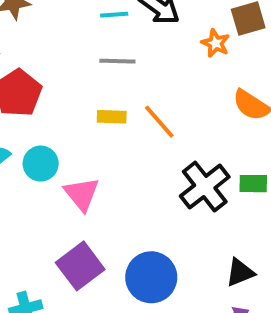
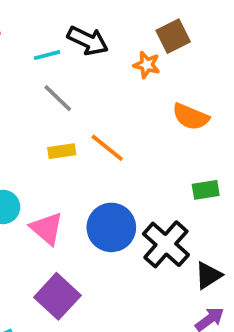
gray line: (117, 61) -> (58, 98), turned 52
black cross: (205, 187) -> (166, 244), moved
blue circle: (151, 277) -> (111, 227), moved

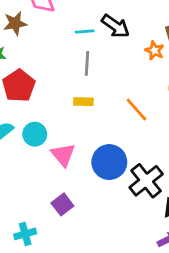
gray line: (58, 98) -> (87, 63), turned 40
orange line: (107, 148) -> (136, 109), moved
purple square: (57, 296) -> (62, 204), size x0.7

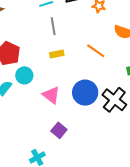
cyan circle: (35, 134) -> (24, 75), moved

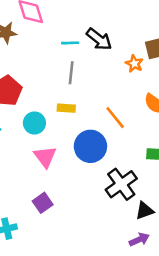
cyan circle: (24, 75) -> (34, 123), moved
blue circle: (85, 93) -> (90, 146), moved

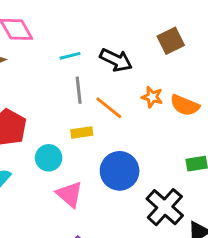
black arrow: (99, 39) -> (116, 60), moved
orange star: (134, 64) -> (152, 97), moved
orange line: (115, 118) -> (109, 108), moved

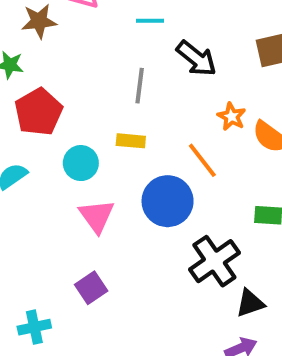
cyan line: (70, 56) -> (150, 21), moved
orange line: (109, 108) -> (202, 160), moved

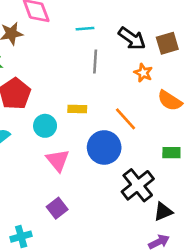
black arrow: (196, 58) -> (132, 38), moved
gray line: (140, 86) -> (95, 62), moved
orange star: (232, 117) -> (143, 73), moved

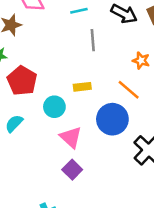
orange star: (143, 73) -> (141, 60), moved
purple square: (57, 208) -> (72, 170), moved

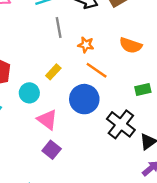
orange star: (141, 60) -> (86, 45), moved
yellow rectangle: (82, 87) -> (53, 72), turned -35

